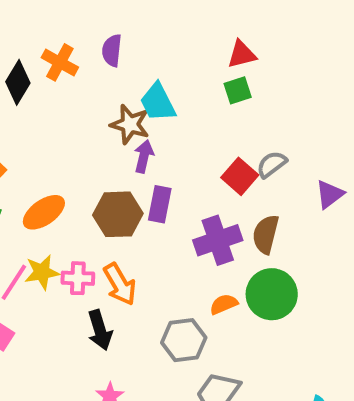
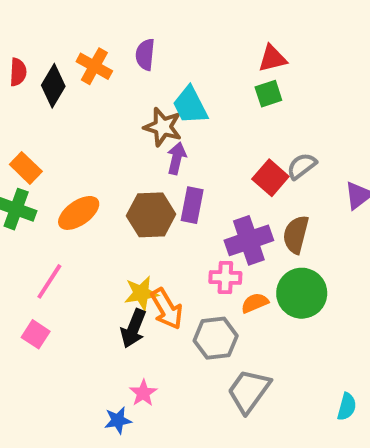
yellow star: (42, 272) -> (141, 293), moved
pink cross: (78, 278) -> (225, 278), moved
orange arrow: (120, 284) -> (167, 309), moved
black arrow: (100, 330) -> (133, 328), turned 39

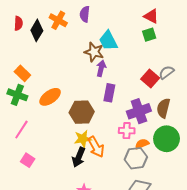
red triangle: (272, 58) -> (151, 16), turned 42
brown hexagon: (151, 215) -> (82, 112), moved
pink line: (49, 281) -> (21, 130), moved
gray hexagon: (216, 338) -> (136, 158), moved

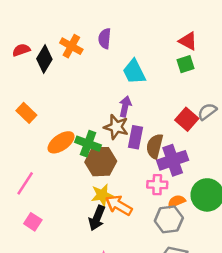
red semicircle: (18, 23) -> (21, 50), turned -112
brown star: (94, 52) -> (116, 127), moved
green cross: (17, 95) -> (88, 144), moved
brown semicircle: (163, 108) -> (155, 146), moved
orange arrow: (96, 147) -> (119, 205), turned 150

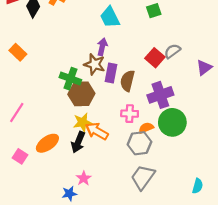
orange ellipse: (61, 142) -> (47, 143), moved
purple cross: (173, 160) -> (160, 95), moved
pink square: (33, 222) -> (20, 156), moved

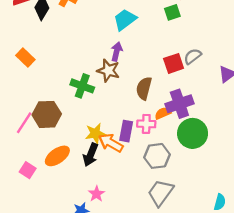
cyan trapezoid: (110, 17) -> (125, 20), turned 80
red square: (155, 58) -> (174, 63), turned 30
purple rectangle: (111, 73) -> (126, 131), moved
brown hexagon: (81, 94) -> (47, 114), moved
orange semicircle: (146, 128) -> (163, 113), moved

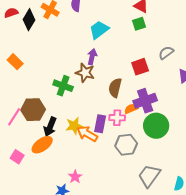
gray semicircle: (193, 56) -> (166, 53), moved
black arrow: (91, 155) -> (50, 127), moved
gray trapezoid: (161, 193) -> (149, 176), moved

